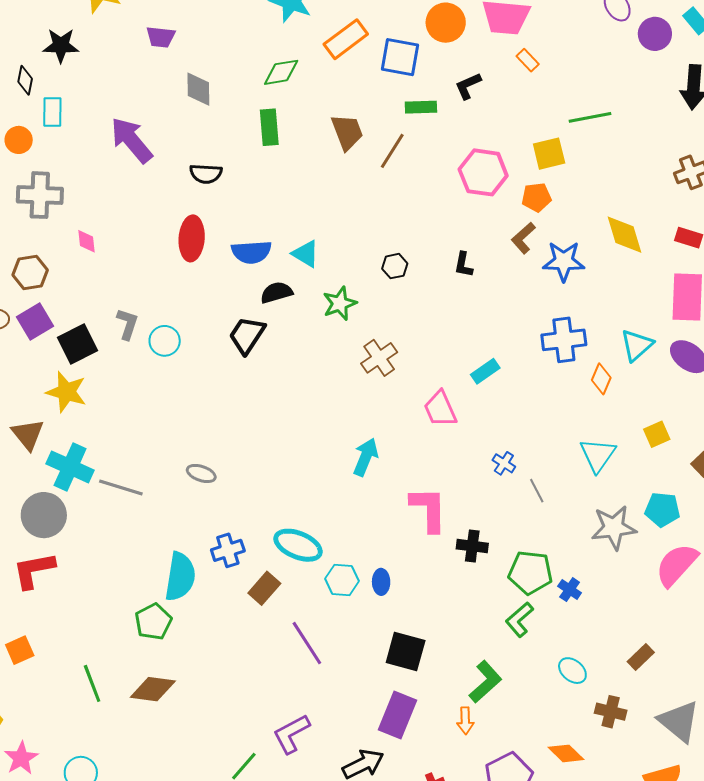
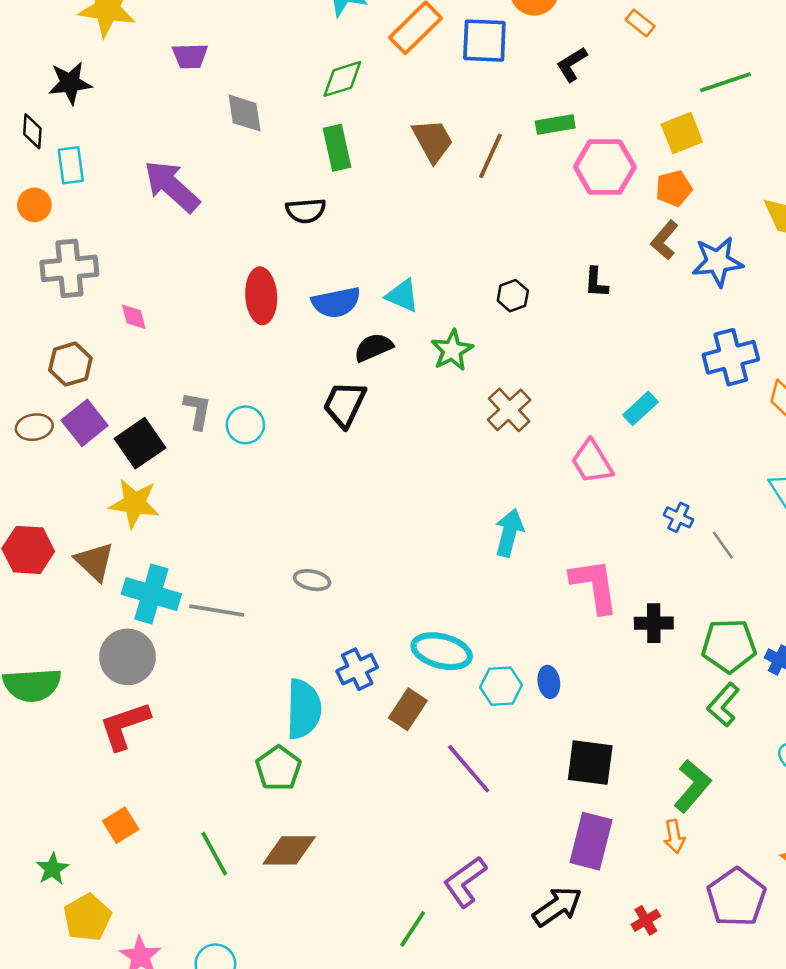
green rectangle: (421, 107) -> (555, 125), moved
black semicircle: (206, 174) -> (306, 211), moved

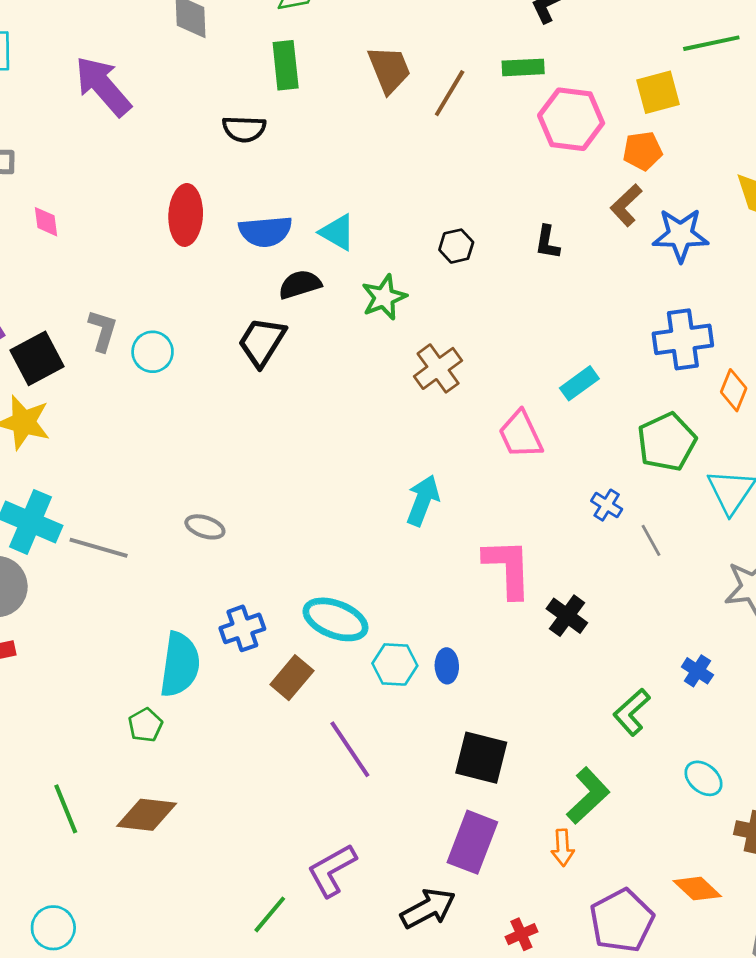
black cross: (654, 623) -> (567, 616), turned 30
green pentagon: (729, 646) -> (667, 442), moved, turned -30
green pentagon: (278, 768) -> (145, 725), size x0.7

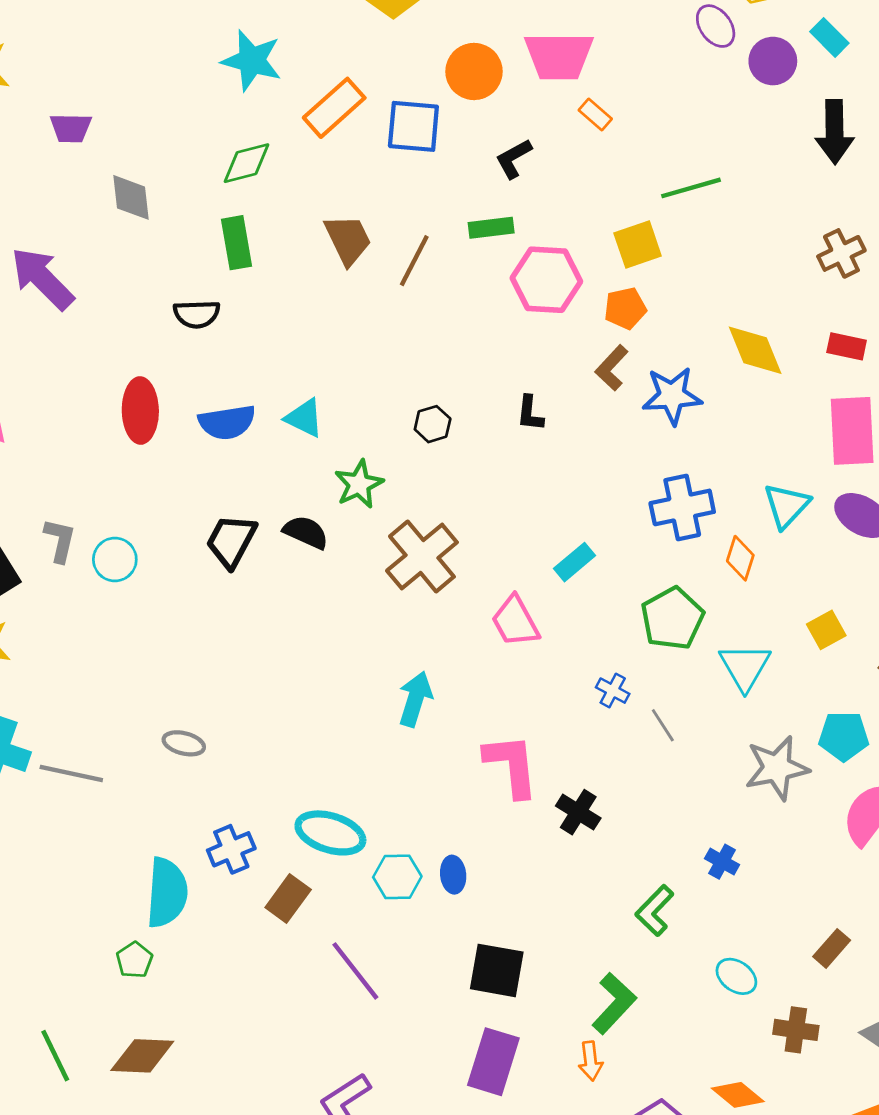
black semicircle: (300, 284) -> (306, 532), moved, turned 45
brown cross: (438, 368) -> (422, 556), size x1.4

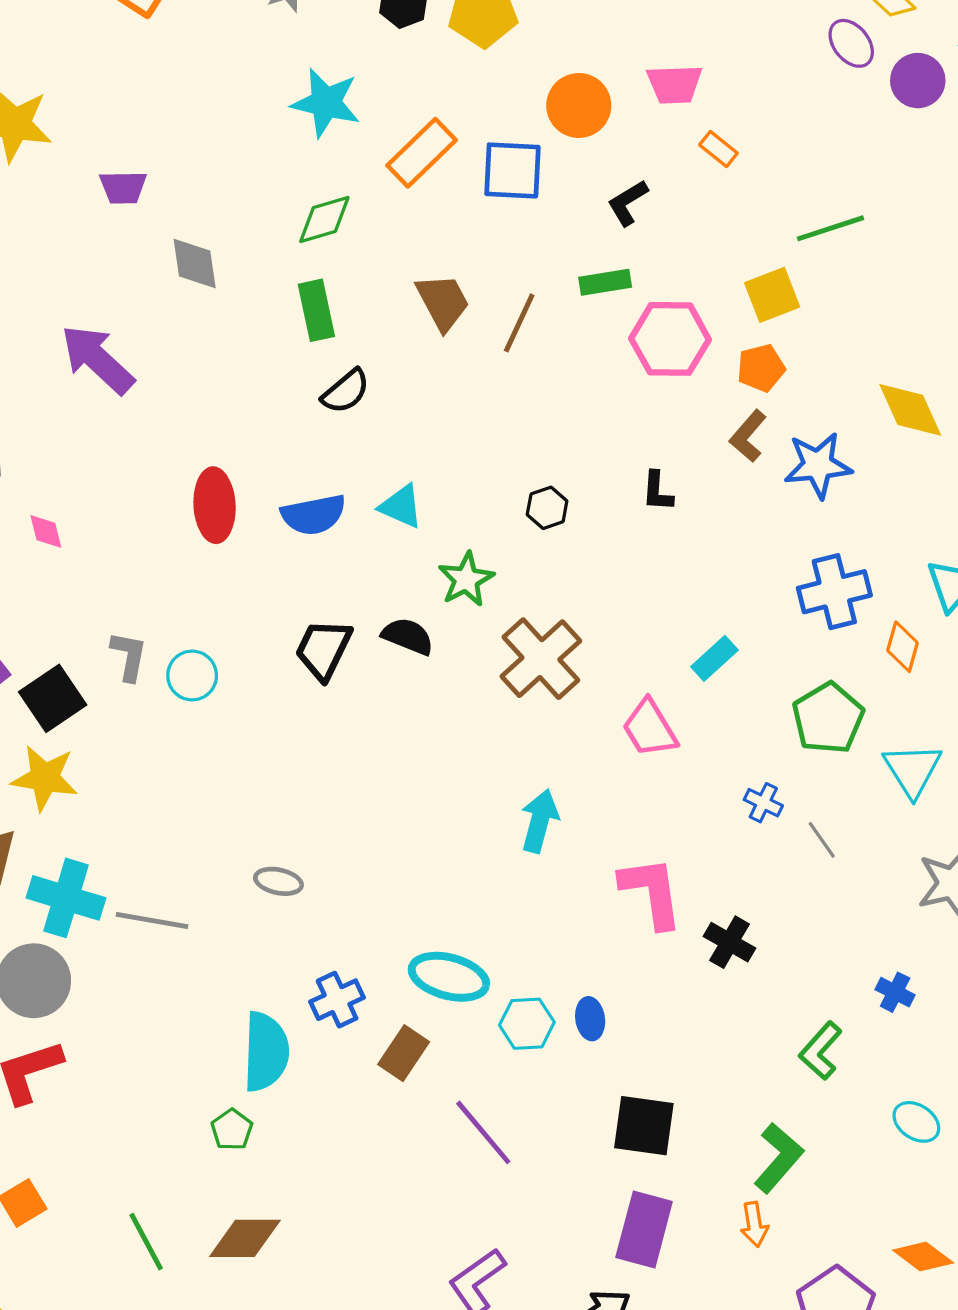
pink trapezoid: (559, 56) -> (674, 84), size x0.7
black semicircle: (197, 314) -> (346, 391), moved, turned -36

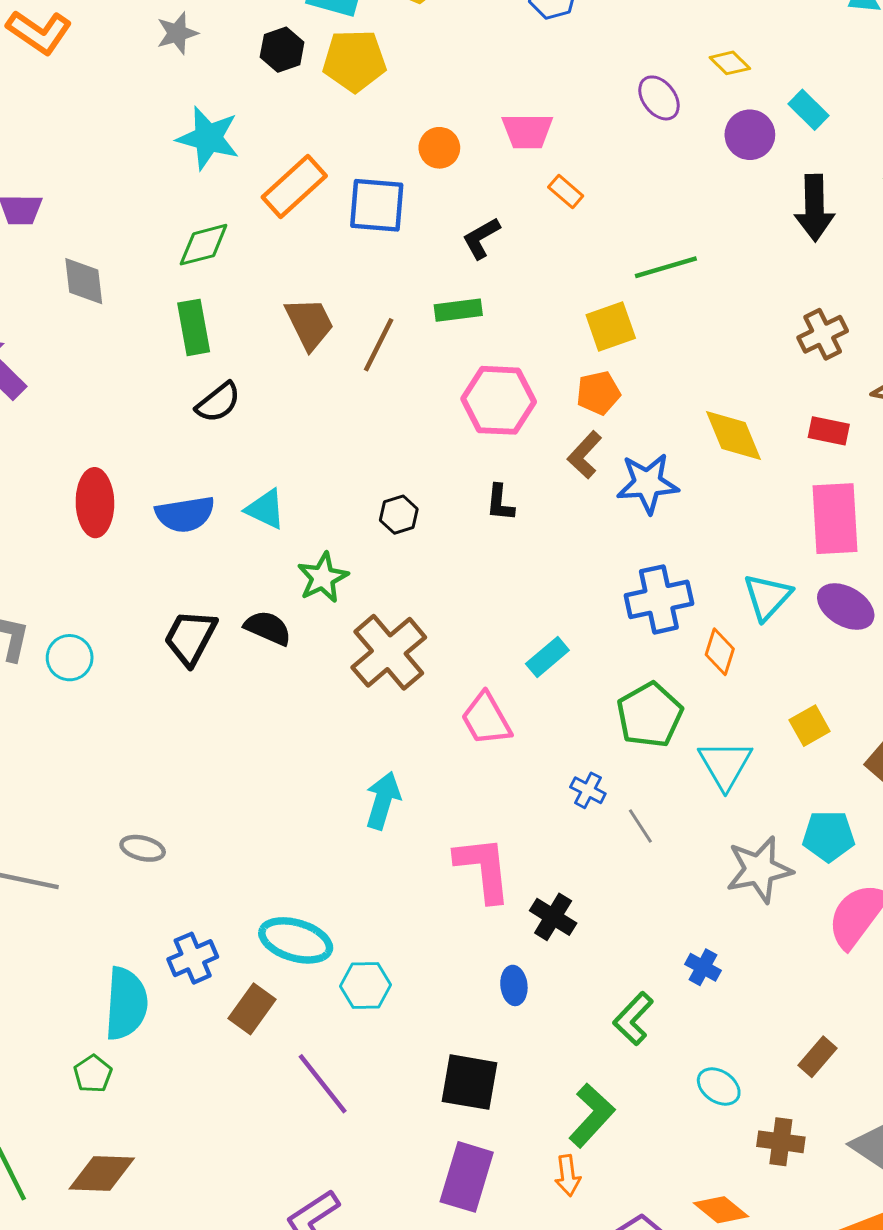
purple ellipse: (851, 43) -> (659, 98), moved
orange circle: (579, 105) -> (439, 148), size x0.7
pink hexagon: (670, 339) -> (499, 400), moved
blue ellipse: (590, 1019) -> (514, 985), moved

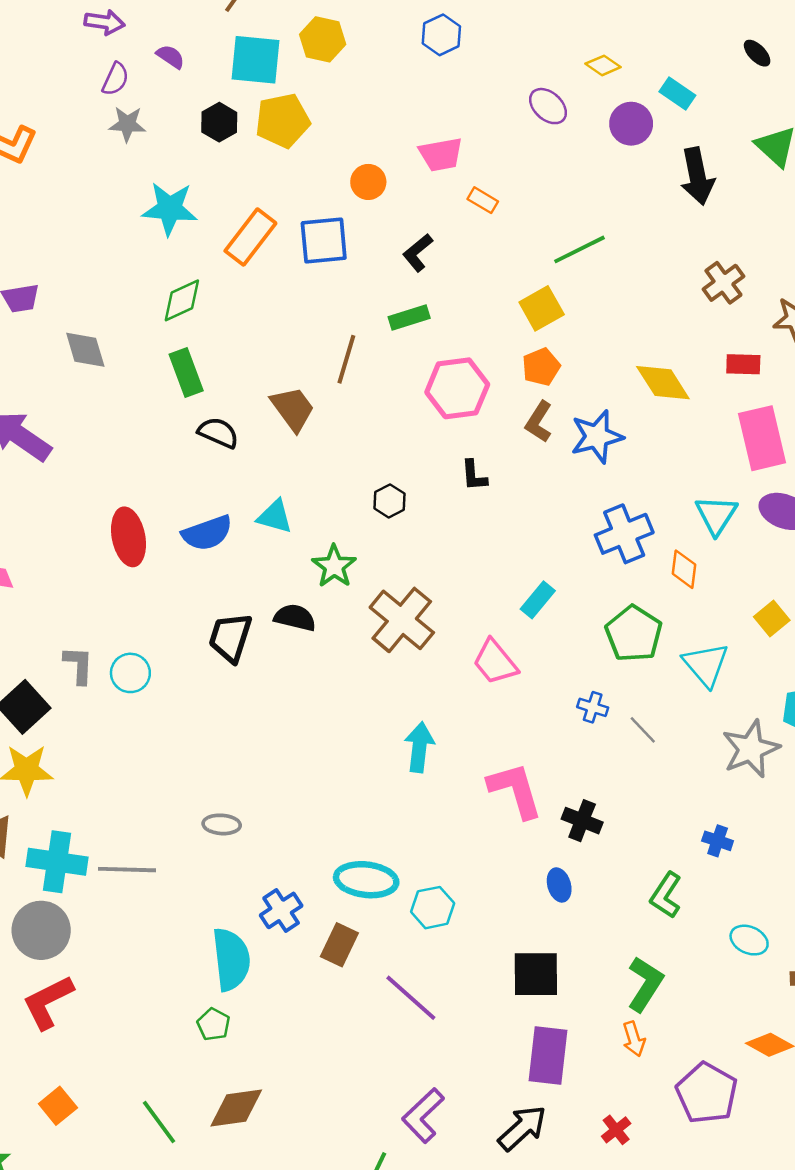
gray star: (177, 33) -> (127, 124), turned 30
brown trapezoid: (310, 323) -> (293, 409), moved
black semicircle: (218, 402) -> (218, 433), turned -108

